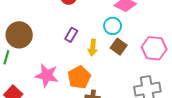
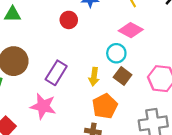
purple rectangle: (71, 35) -> (56, 73), moved, size x1.5
orange pentagon: (79, 77) -> (105, 106), moved

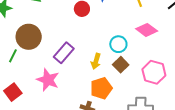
pink diamond: (131, 30) -> (147, 30), moved

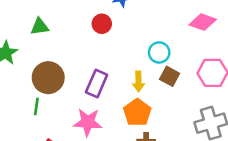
pink diamond: (147, 30) -> (203, 22), moved
orange pentagon: (101, 88) -> (137, 112), moved

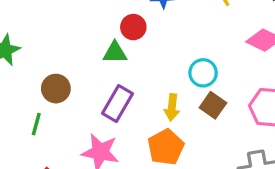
green triangle: (40, 27) -> (115, 53), moved
brown circle: (48, 78) -> (56, 89), size x0.7

